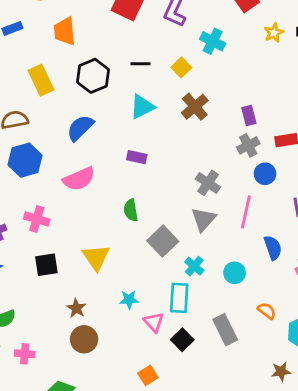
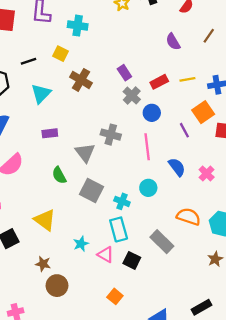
gray triangle: (203, 219) -> (85, 153), moved
cyan circle: (235, 273) -> (148, 188), moved
orange semicircle: (267, 311) -> (189, 217), size x1.5

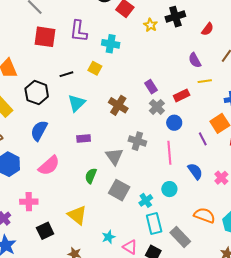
yellow line: (187, 79) -> (205, 81), moved
brown cross: (81, 80) -> (118, 105), moved
green semicircle: (59, 175) -> (91, 176), turned 49
cyan cross: (122, 201) -> (146, 200), turned 32
cyan rectangle: (119, 229) -> (154, 224), moved

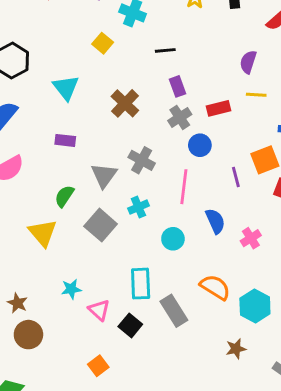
purple semicircle: (195, 60) -> (248, 62), turned 35
black line: (66, 74) -> (165, 50), moved
cyan triangle: (77, 103) -> (66, 88), turned -36
cyan cross: (146, 200) -> (138, 207), moved
yellow triangle: (77, 215) -> (43, 233), moved

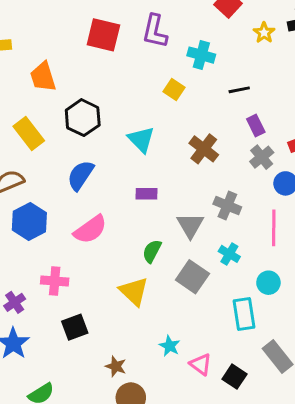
cyan cross: (138, 207) -> (229, 254), turned -30
cyan rectangle: (141, 284) -> (244, 314), moved
cyan star: (71, 289) -> (170, 346), turned -30

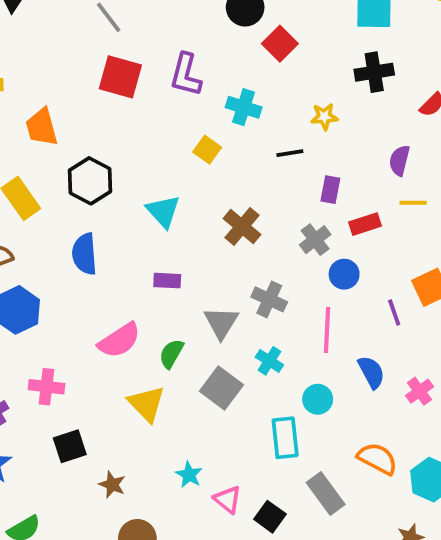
yellow star: (264, 33) -> (324, 117), moved, turned 30
purple rectangle: (256, 126) -> (330, 190), moved, turned 35
blue semicircle: (81, 175) -> (84, 254), turned -40
pink semicircle: (90, 229) -> (119, 340), moved
brown star: (116, 366) -> (112, 485), moved

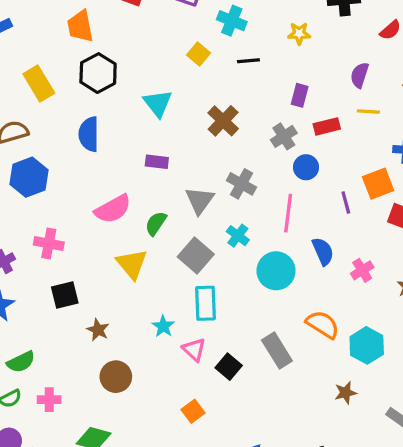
orange trapezoid: (42, 127) -> (80, 26), moved
black line: (290, 153) -> (248, 61), moved
cyan circle: (318, 399) -> (276, 271), size x1.5
cyan rectangle: (285, 438) -> (205, 303), moved

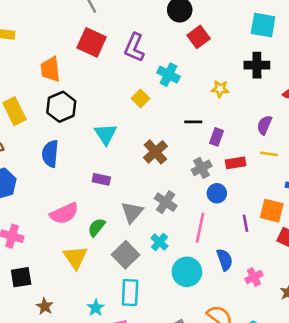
black line: (248, 61) -> (193, 122), moved
orange square: (378, 184) -> (272, 211), turned 30

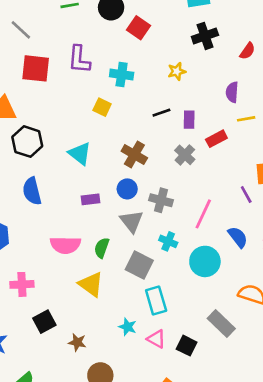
blue circle: (217, 193) -> (127, 189), moved
pink semicircle: (64, 213) -> (65, 245), turned 44
pink line: (200, 228) -> (203, 214), turned 32

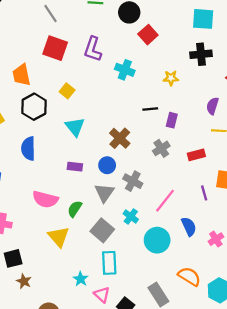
yellow square: (102, 107) -> (67, 91), moved
red rectangle: (216, 139) -> (196, 155), moved
brown star: (77, 342) -> (24, 281), moved

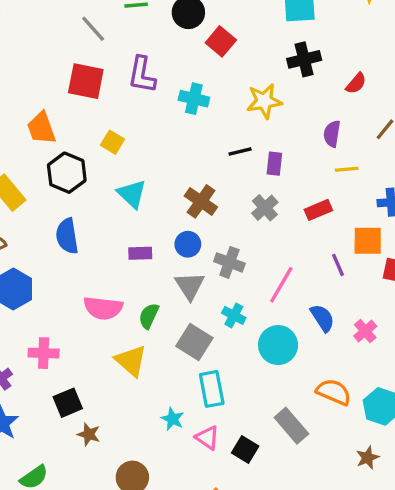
gray line: (50, 13) -> (93, 29), moved
yellow star: (171, 78) -> (264, 101), size x1.5

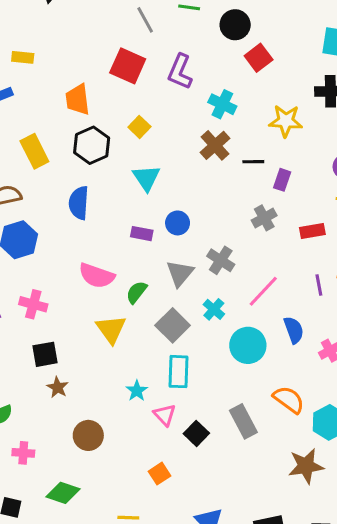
brown cross: (201, 201) -> (215, 145), moved
blue circle: (188, 244) -> (178, 223), moved
brown star: (368, 458) -> (306, 466), size x1.6

